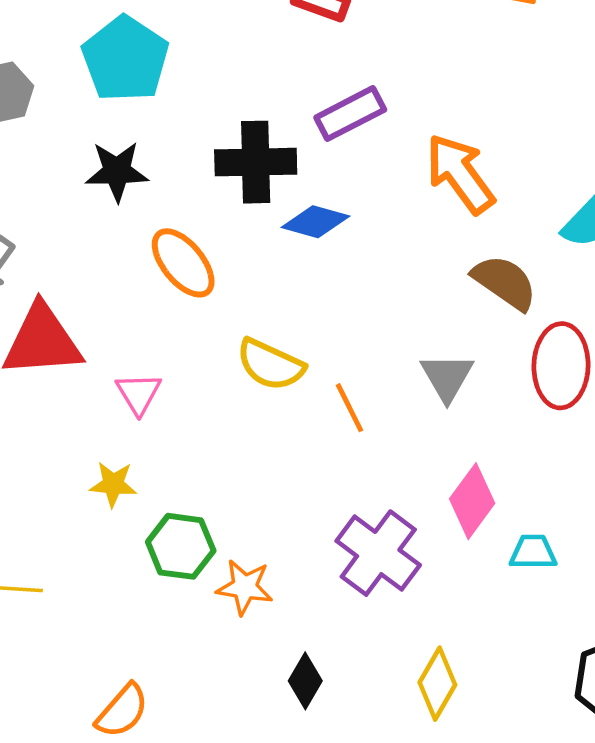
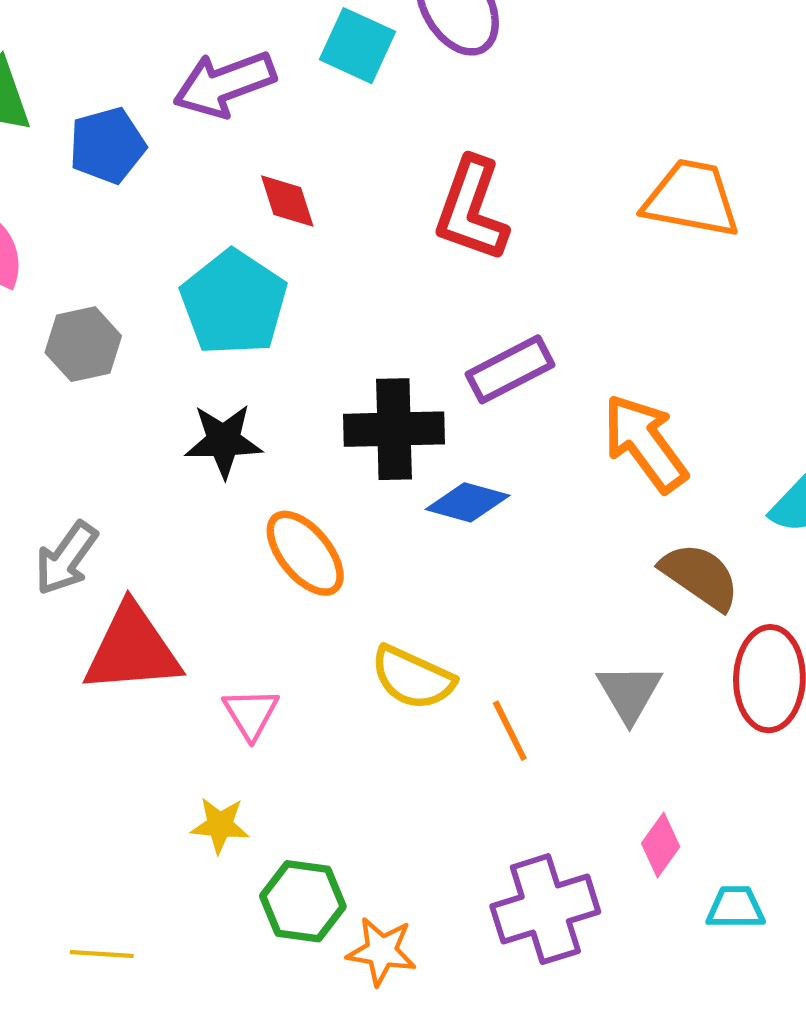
pink diamond: (472, 501) -> (661, 845), size x0.7
purple cross: (378, 553) -> (545, 909), turned 36

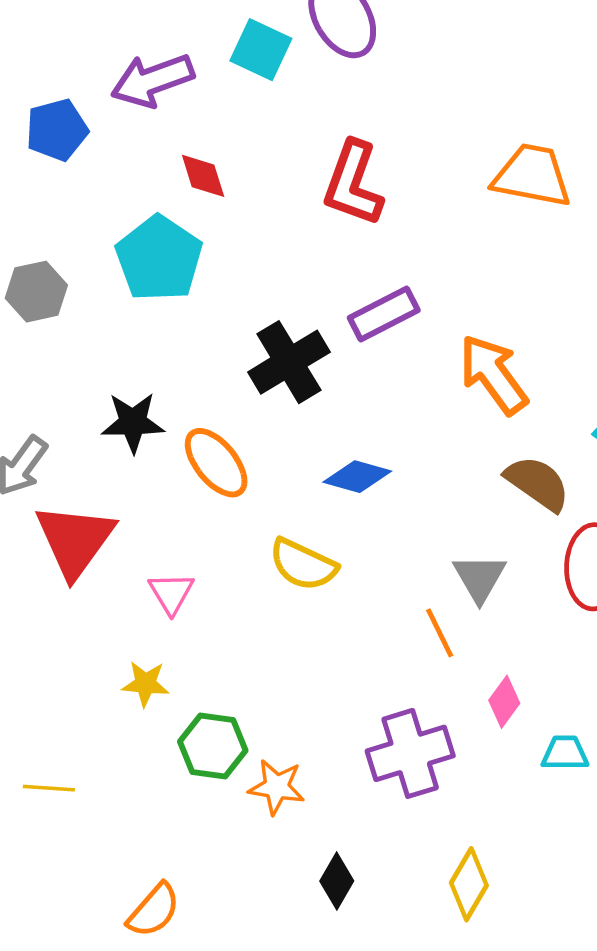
black cross: (394, 429) -> (289, 362), turned -30
black star: (224, 441) -> (133, 422), moved
blue diamond: (468, 502) -> (357, 477), moved
red triangle: (132, 649) -> (75, 540), turned -50
orange line: (510, 731) -> (440, 633), moved

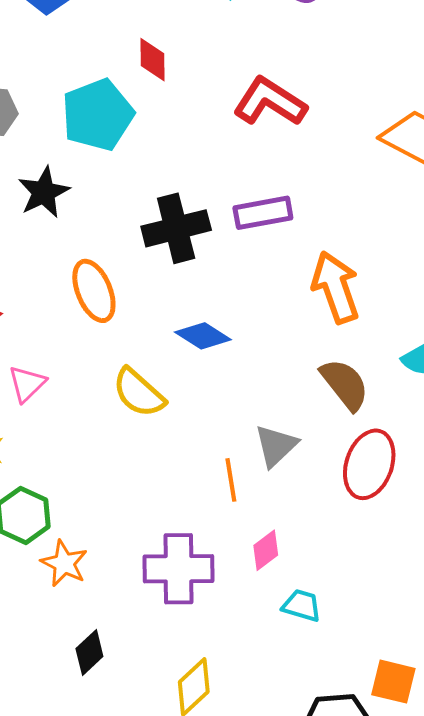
red L-shape: (353, 184) -> (270, 102), turned 86
black star: (133, 422) -> (44, 192), moved, turned 30

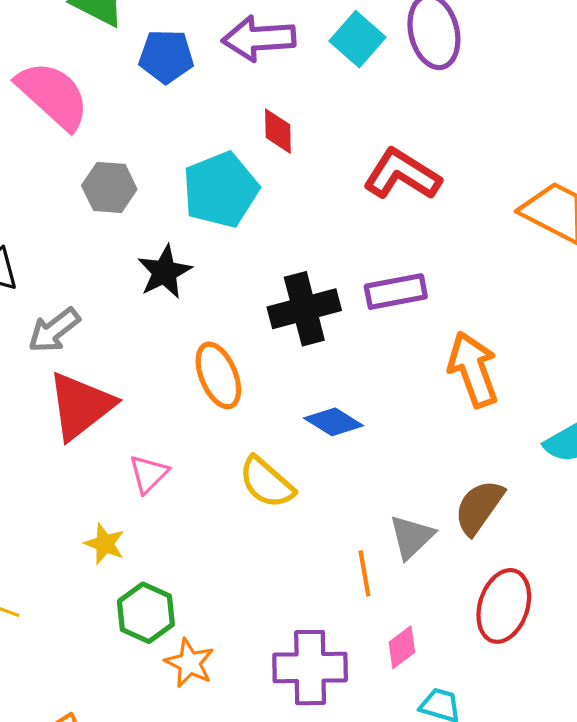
brown semicircle: (345, 384) -> (479, 507), moved, turned -106
red ellipse: (369, 464) -> (504, 606), moved

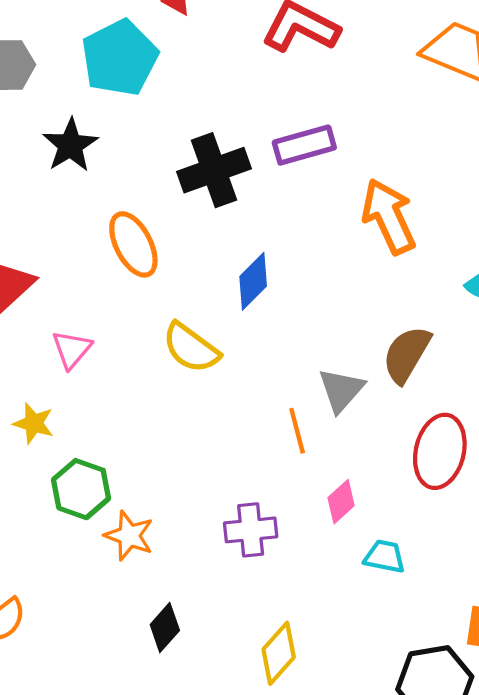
blue diamond: (334, 422) -> (253, 281), turned -72
purple cross: (310, 668) -> (251, 530), size x0.7

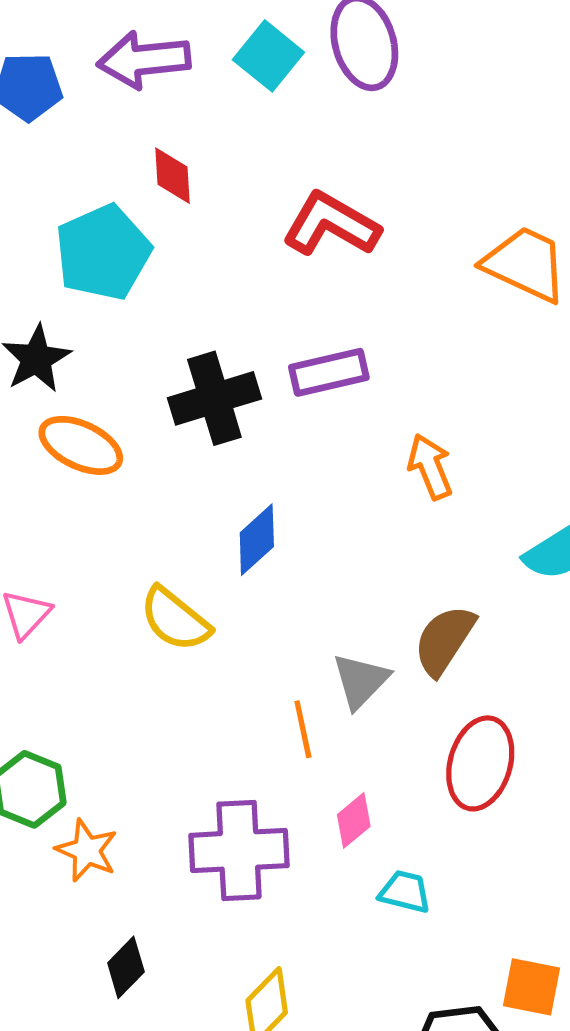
orange arrow: (389, 216) -> (430, 467), size x0.7
orange ellipse: (133, 244) -> (81, 445), moved, turned -40
purple cross: (251, 530) -> (239, 850), size x1.5

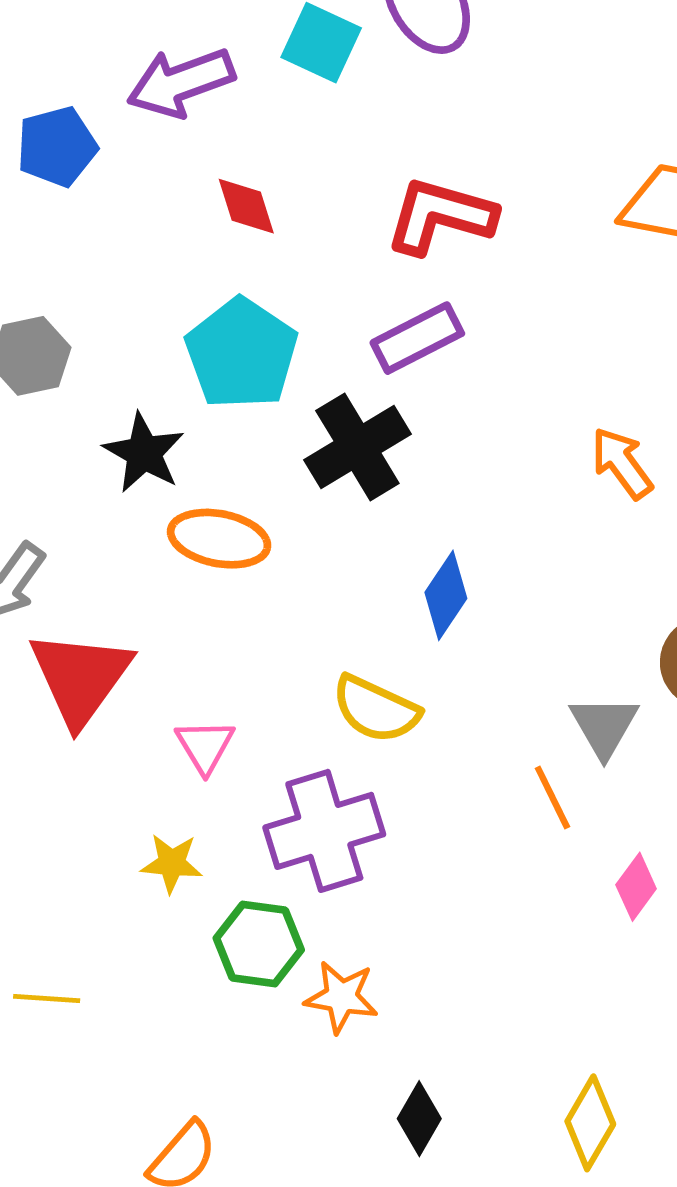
cyan pentagon: (103, 252) -> (241, 354), moved
purple rectangle: (329, 372) -> (417, 338), moved
purple cross: (239, 850) -> (324, 831), moved

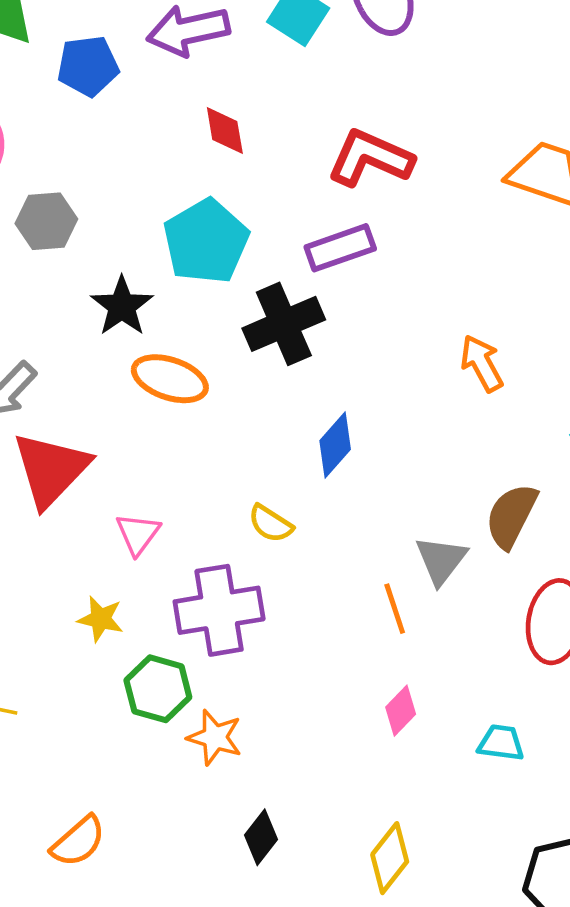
yellow semicircle: (376, 709) -> (270, 524), size x0.7
pink diamond: (636, 887) -> (401, 711), moved

